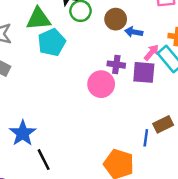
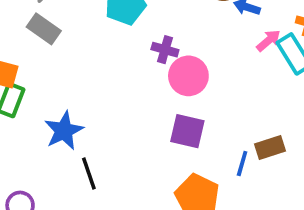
purple cross: (116, 65) -> (165, 50), moved
purple square: (144, 72) -> (187, 131), moved

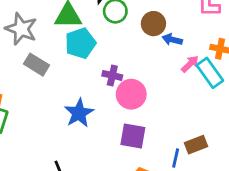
gray rectangle: (44, 29) -> (37, 65), moved
blue star: (64, 131) -> (79, 113), moved

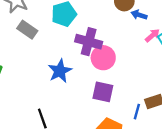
purple cross: (112, 75) -> (89, 42), size x1.6

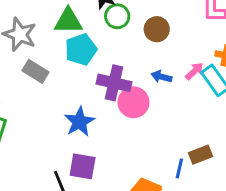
blue arrow: (139, 15) -> (161, 77), moved
purple square: (103, 92) -> (83, 166), moved

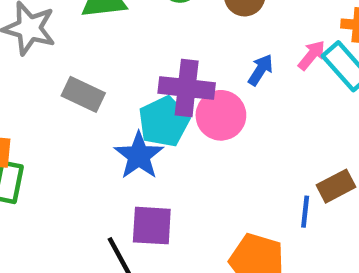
cyan pentagon: (81, 49) -> (164, 122), moved
gray rectangle: (36, 71) -> (83, 94), moved
blue arrow: (161, 77) -> (260, 70), turned 114

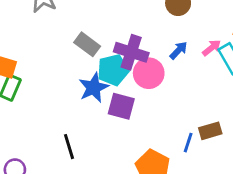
gray rectangle: (83, 94) -> (87, 44), moved
purple square: (152, 226) -> (121, 106), moved

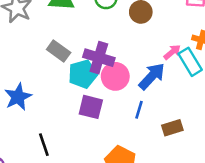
blue arrow: (179, 50) -> (152, 76), moved, size x1.6
blue star: (94, 88) -> (18, 97), moved
blue line: (188, 143) -> (139, 110), moved

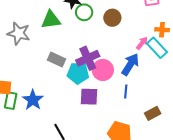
purple cross: (99, 58) -> (88, 58), turned -30
cyan pentagon: (83, 74) -> (78, 73), turned 30
brown rectangle: (172, 128) -> (153, 113), moved

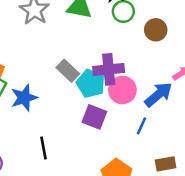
gray rectangle: (56, 59) -> (68, 71), moved

